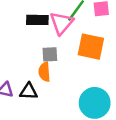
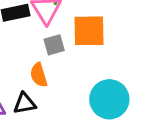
gray square: (50, 54) -> (54, 45), moved

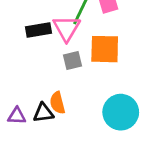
orange semicircle: (39, 75) -> (57, 103), moved

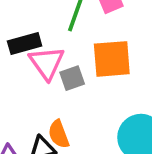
pink triangle: (67, 28) -> (47, 63), moved

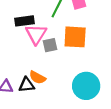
orange semicircle: (59, 134) -> (38, 77), turned -49

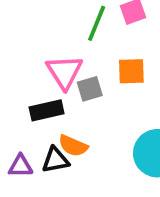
black rectangle: (24, 21) -> (47, 110), moved
orange square: (75, 37) -> (131, 71), size x0.7

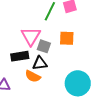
gray square: (90, 89) -> (44, 46), turned 32
black triangle: (55, 160) -> (40, 63), moved

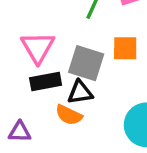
pink triangle: (31, 36) -> (38, 47), moved
gray square: (44, 46) -> (86, 63), size x1.5

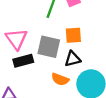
black triangle: (80, 92) -> (73, 59), moved
orange semicircle: (69, 115) -> (60, 79), moved

